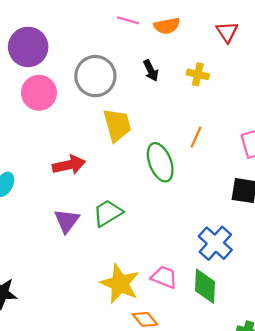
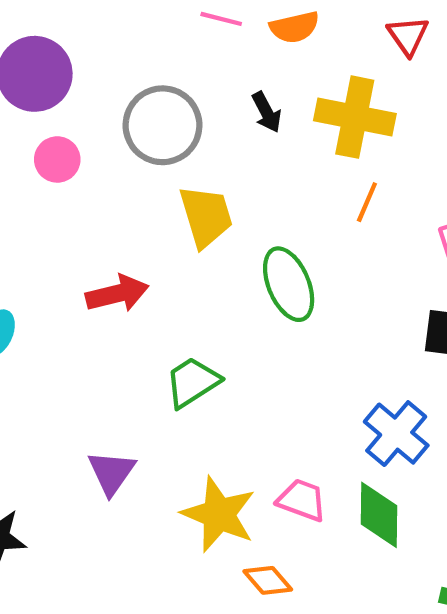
yellow cross: (198, 74) -> (355, 117), size x1.8
pink circle: (39, 93) -> (57, 159), size x0.7
orange line: (196, 137) -> (367, 202), moved
purple triangle: (67, 221) -> (111, 473), moved

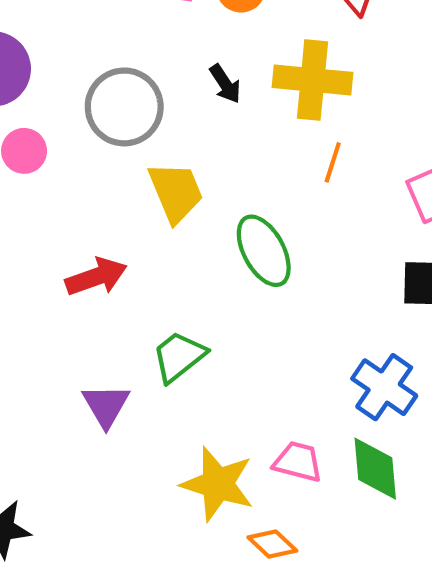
purple triangle: (111, 473) -> (106, 405), moved

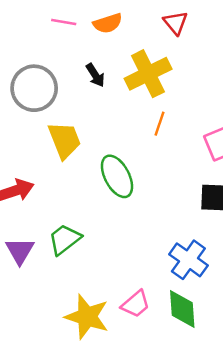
yellow cross: (312, 80) -> (148, 74), turned -33
purple triangle: (106, 405) -> (20, 251), moved
pink trapezoid: (298, 462) -> (136, 304), turned 124

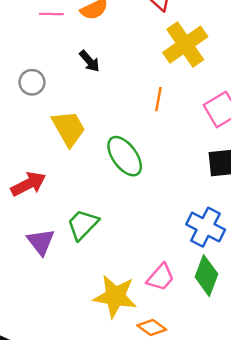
yellow cross: (148, 74) -> (185, 45), moved
gray circle: (34, 88) -> (32, 82), size x0.6
green diamond: (182, 309) -> (206, 276), turned 33

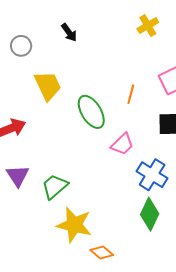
yellow cross: (185, 45) -> (148, 26), size x0.6
orange line: (158, 99) -> (131, 94), moved
green trapezoid: (83, 225) -> (55, 186), moved
pink trapezoid: (161, 277) -> (122, 144), moved

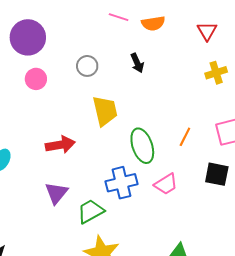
blue cross: (152, 175) -> (122, 183), moved, turned 32

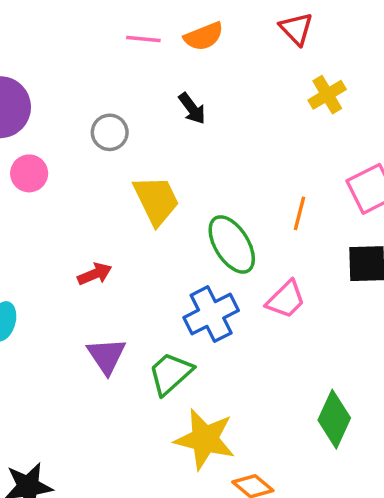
red arrow: (60, 145) -> (95, 274), size x0.7

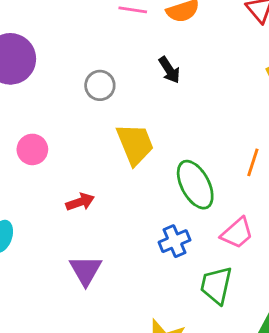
pink circle: (29, 173) -> (32, 149), moved
blue cross: (211, 314) -> (175, 241), size x0.7
green trapezoid: (170, 373) -> (216, 285), moved, turned -39

